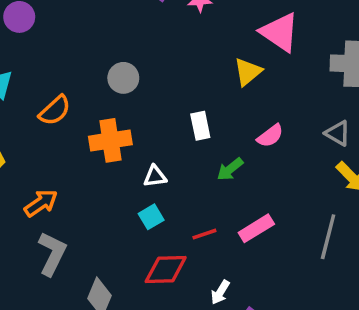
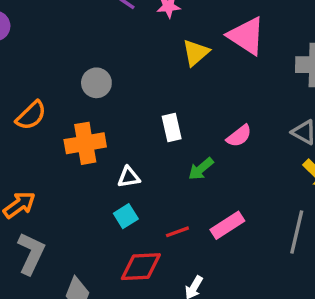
yellow triangle: (248, 72) -> (196, 53), moved

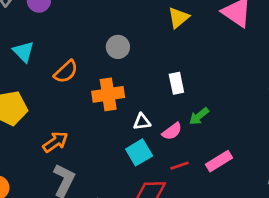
yellow triangle: (196, 53) -> (178, 18), moved
pink semicircle: (239, 136) -> (172, 131), moved
cyan square: (126, 216) -> (139, 152), size x1.4

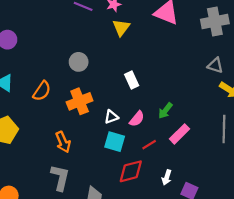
green arrow: (199, 116) -> (165, 111), moved
orange arrow: (55, 142) -> (63, 142), moved, turned 114
cyan square: (139, 152) -> (115, 142), turned -30

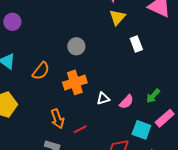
white rectangle: (132, 80) -> (136, 44), moved
cyan square: (115, 142) -> (141, 130), moved
red line: (149, 145) -> (80, 129), moved

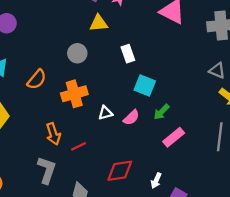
yellow triangle: (117, 17) -> (99, 23), moved, turned 42
white rectangle: (136, 44) -> (128, 54), moved
cyan square: (141, 130) -> (145, 86), moved

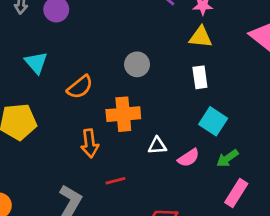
yellow triangle: (99, 23) -> (201, 37), moved
orange arrow: (53, 134) -> (90, 143), moved
pink rectangle: (174, 137) -> (236, 193), turned -30

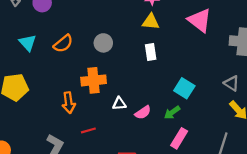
orange semicircle: (80, 87) -> (63, 44), moved
cyan square: (213, 121) -> (184, 88), moved

